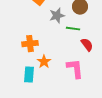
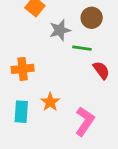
orange star: (44, 62) -> (50, 102), moved
pink L-shape: (75, 69) -> (85, 121), moved, turned 40

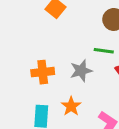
gray star: (60, 30) -> (81, 71), moved

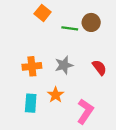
green line: (104, 51) -> (70, 28), moved

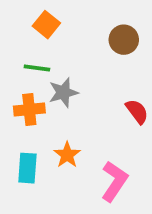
green line: (70, 28) -> (37, 68), moved
gray star: (64, 65) -> (63, 93), moved

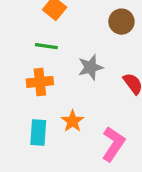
gray star: (63, 93) -> (90, 67), moved

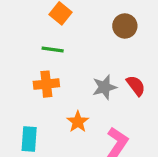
gray star: (90, 67) -> (104, 87), moved
cyan rectangle: (38, 133) -> (29, 139), moved

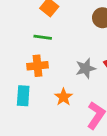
cyan rectangle: (29, 139) -> (23, 96), moved

